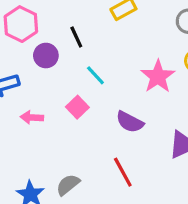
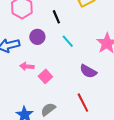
purple circle: (46, 56) -> (37, 37), moved
pink square: (77, 107) -> (45, 76), moved

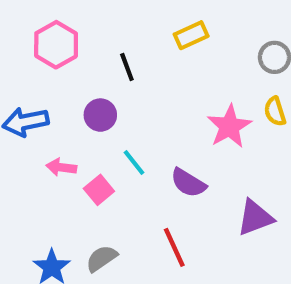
purple circle: (37, 37) -> (100, 115), moved
cyan line: (68, 41) -> (134, 163), moved

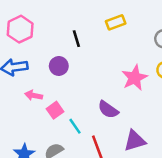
pink hexagon: (56, 45) -> (20, 29), moved
cyan line: (134, 163) -> (75, 126), moved
purple triangle: (255, 218) -> (135, 141), moved

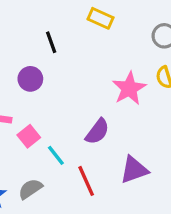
yellow rectangle: (116, 22) -> (101, 18), turned 48
purple semicircle: (108, 110) -> (97, 132), turned -85

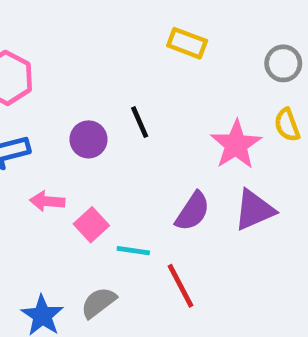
black line: (51, 42) -> (140, 122), moved
cyan line: (56, 155) -> (133, 251), turned -40
purple triangle: (134, 170) -> (254, 210), moved

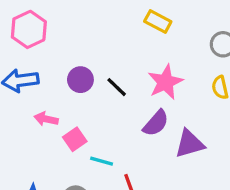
black line: (140, 122) -> (117, 87), moved, turned -30
pink star: (236, 145) -> (165, 82), moved
purple semicircle: (193, 211) -> (156, 123), moved

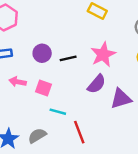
black line: (117, 87) -> (68, 58), turned -56
pink square: (75, 139) -> (44, 88), moved, turned -35

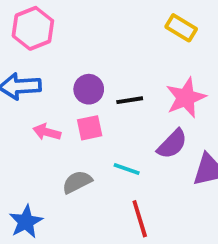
pink square: (44, 88) -> (90, 128), moved, turned -35
cyan line: (58, 112) -> (127, 169), moved
gray semicircle: (37, 136) -> (77, 182), moved

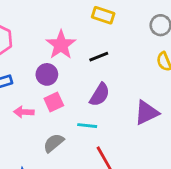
pink star: (186, 98) -> (61, 45), moved
black line: (130, 100) -> (99, 57), moved
purple semicircle: (172, 144) -> (100, 95), moved

